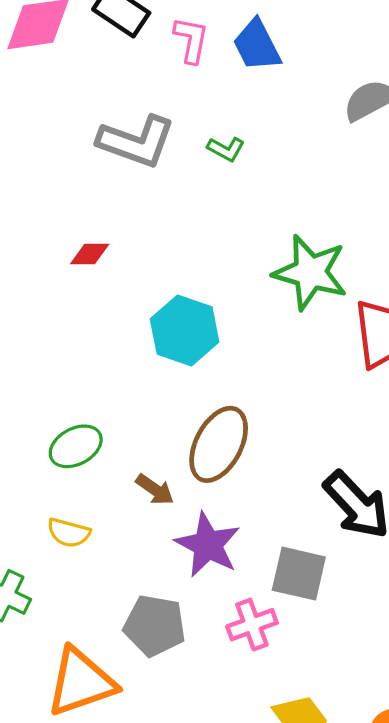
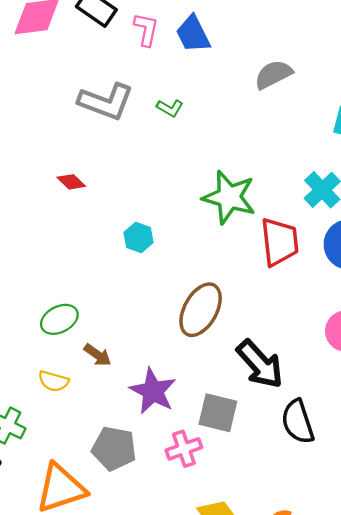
red diamond: (90, 254) -> (71, 182), turned 44
cyan hexagon: (185, 331) -> (138, 238), size x0.6
brown ellipse: (219, 444) -> (201, 310), moved
brown arrow: (155, 489) -> (97, 355), moved

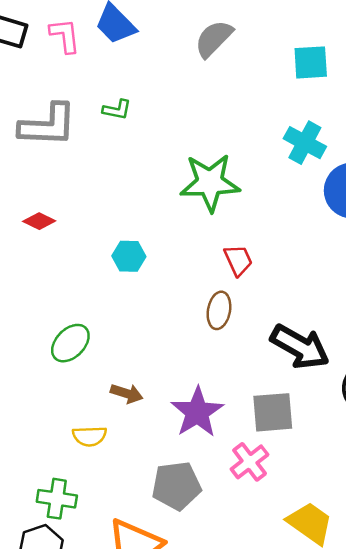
red trapezoid: (280, 242) -> (238, 260), moved, size x0.6
brown ellipse: (201, 310) -> (219, 310), size x0.6
green ellipse: (59, 319) -> (70, 343), moved
purple star: (153, 391) -> (197, 412), turned 30

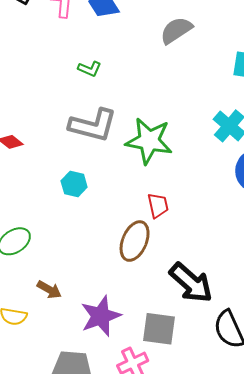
gray L-shape: (48, 125) -> (93, 125), moved
brown ellipse: (219, 310) -> (135, 241), size x1.4

